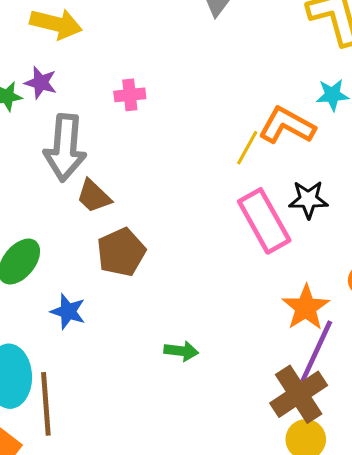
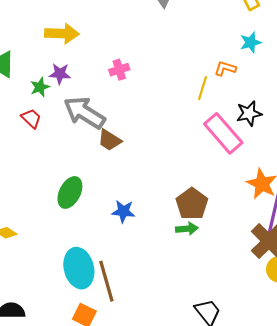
orange L-shape: (287, 125) -> (225, 68), size x0.6
gray arrow: (65, 148) -> (84, 113), turned 129
brown pentagon: (121, 252) -> (192, 204), moved
blue star: (68, 311) -> (123, 211), moved

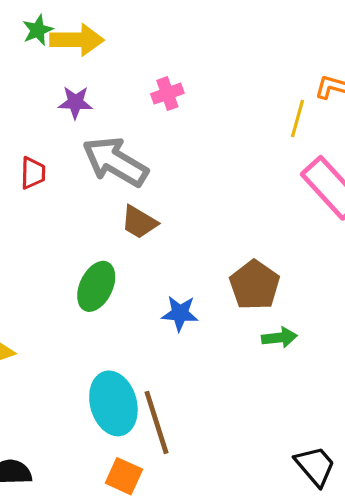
green star: (40, 87) -> (38, 30), moved
red trapezoid: (31, 118) -> (33, 173), turned 50
brown trapezoid: (109, 140) -> (139, 222), moved
brown pentagon: (192, 204) -> (255, 285), moved

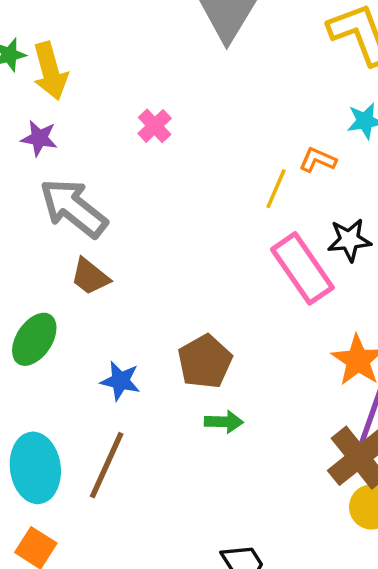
yellow arrow: (77, 40) -> (50, 71), turned 66
pink cross: (167, 94) -> (155, 126), moved, turned -32
brown line: (157, 422) -> (107, 465), moved, turned 34

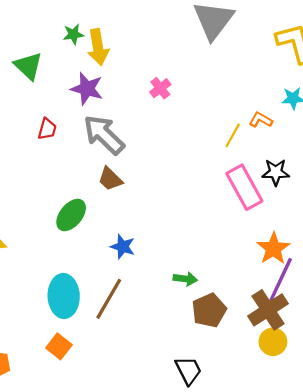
purple star: (39, 138) -> (87, 89), size x1.4
brown pentagon: (205, 362) -> (209, 310), moved

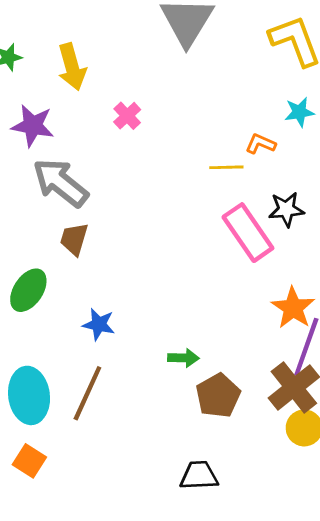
yellow arrow: (98, 47) -> (72, 67), moved
yellow line: (233, 135) -> (226, 167), turned 65
brown trapezoid: (110, 179) -> (74, 239), turned 68
black trapezoid: (188, 370) -> (199, 475), turned -60

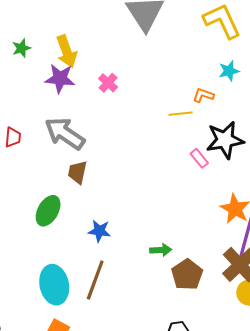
purple star: (33, 126) -> (60, 79), moved
black star: (286, 209) -> (225, 140), size x1.5
pink rectangle: (248, 233) -> (199, 158), size x0.5

